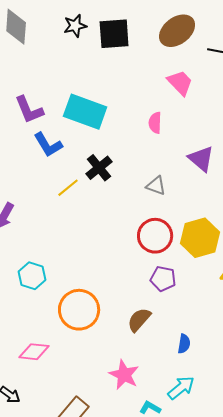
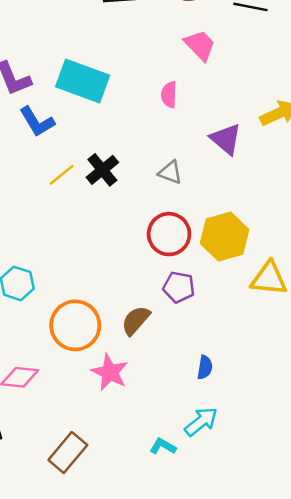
black cross: (99, 168) -> (102, 170), moved
brown semicircle: (139, 320) -> (136, 320), moved
pink star: (124, 375) -> (110, 372), moved

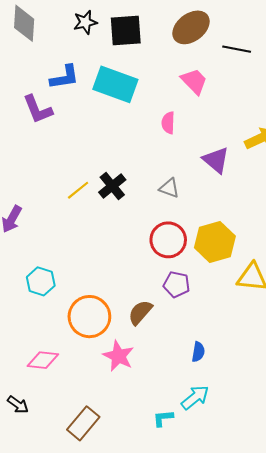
cyan rectangle: (83, 81) -> (115, 84), moved
blue L-shape: (37, 122) -> (65, 77), moved, turned -68
cyan L-shape: (163, 446) -> (163, 418), turned -35

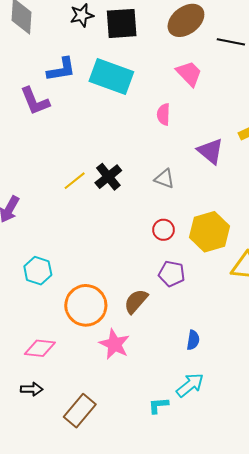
red circle: (168, 240) -> (163, 230), size x0.6
black arrow: (18, 405) -> (32, 389), moved, turned -35

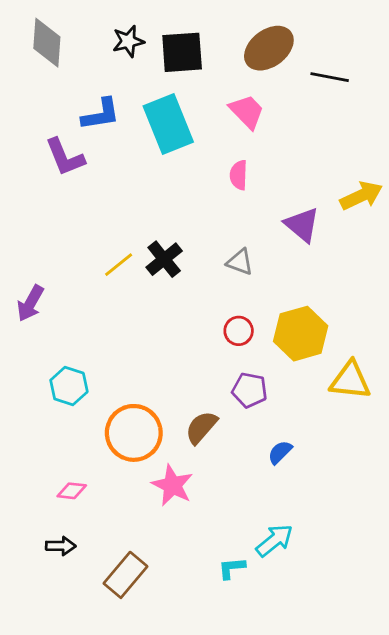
pink trapezoid: (189, 73) -> (247, 112), moved
cyan rectangle: (111, 77) -> (168, 124), turned 48
blue semicircle: (193, 340) -> (280, 452), moved, turned -144
pink diamond: (40, 348) -> (72, 491), size x0.7

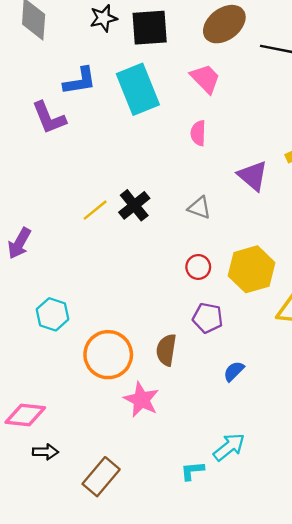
brown semicircle: (201, 427) -> (166, 350), turned -32
pink diamond: (72, 491) -> (25, 415), moved, size x1.6

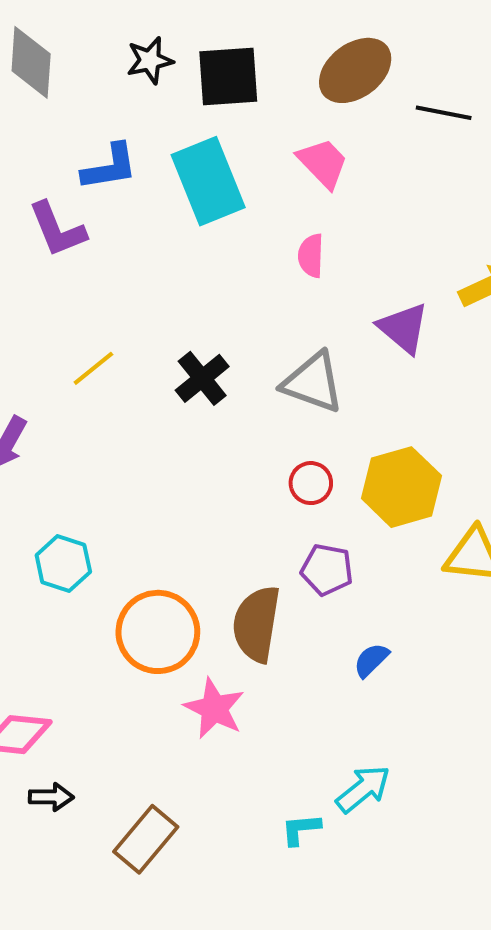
gray triangle: (199, 208) -> (313, 382), size x1.6
yellow line: (95, 210) -> (93, 368), moved
brown semicircle: (166, 350) -> (257, 624), size x1.4

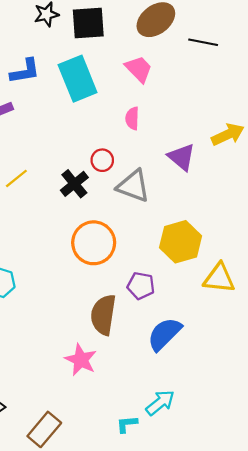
red circle: (311, 483) -> (102, 160), moved
orange circle: (158, 632) -> (94, 243), moved
blue semicircle: (371, 660) -> (164, 334), size x1.8

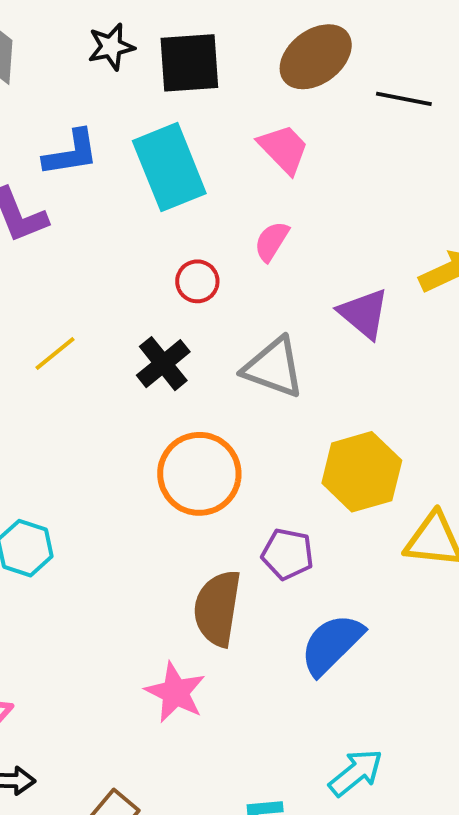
pink semicircle: (132, 118) -> (272, 241), turned 30
red circle: (102, 160) -> (197, 281), moved
cyan arrow: (160, 403) -> (356, 773), moved

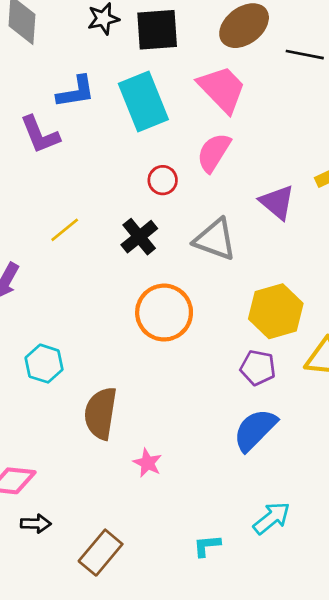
pink trapezoid: (284, 149) -> (222, 89), size x1.4
pink semicircle: (272, 241) -> (214, 153), size x1.4
purple pentagon: (288, 554) -> (258, 368), moved
brown semicircle: (217, 608) -> (101, 413), moved
pink star: (175, 692) -> (148, 463), size x0.7

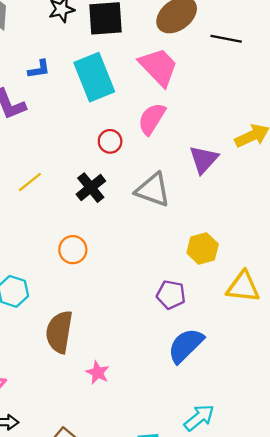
blue L-shape: (76, 92) -> (39, 69), size x0.7
purple triangle: (277, 202) -> (204, 159), turned 32
yellow hexagon: (276, 311) -> (203, 249), size x0.7
orange circle: (164, 313) -> (73, 250), moved, size x0.6
purple pentagon: (258, 368) -> (171, 295), moved

